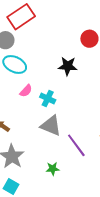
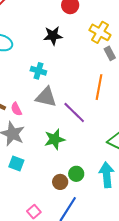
pink semicircle: (26, 91) -> (16, 109), moved, turned 120
green star: (53, 169) -> (55, 139), size x1.5

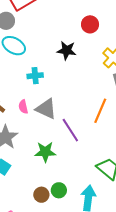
cyan cross: (38, 71) -> (35, 76), moved, turned -35
pink semicircle: (16, 109) -> (23, 107), moved

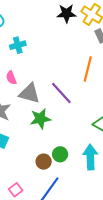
black star: (67, 50) -> (67, 13), moved
gray triangle: (46, 109) -> (29, 93), moved

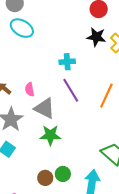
cyan cross: (18, 45) -> (67, 62), moved
purple line: (61, 93) -> (71, 90), moved

